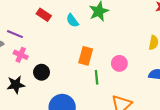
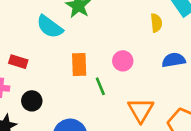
red rectangle: (44, 15) -> (18, 62), moved
cyan semicircle: (72, 21) -> (50, 27), size x1.5

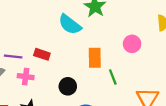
pink circle: (123, 61) -> (132, 44), moved
black circle: (32, 101) -> (68, 86), moved

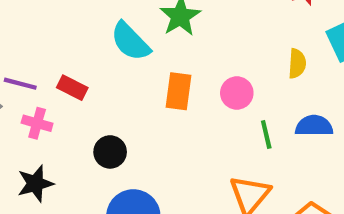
orange rectangle: (95, 58) -> (178, 91), moved
green line: (113, 77) -> (266, 134), moved

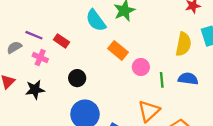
yellow semicircle: (297, 64) -> (183, 44), size x1.5
orange rectangle: (178, 91) -> (118, 50), turned -66
pink circle: (237, 93) -> (141, 67), moved

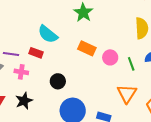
cyan semicircle: (96, 20) -> (48, 34), moved

